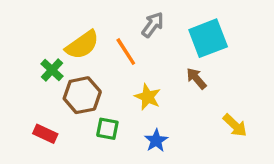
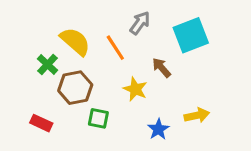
yellow semicircle: (82, 45) -> (75, 41), turned -104
brown arrow: (196, 78) -> (161, 68), moved
yellow arrow: (235, 125) -> (197, 115), moved, turned -55
blue star: (156, 140) -> (158, 129), moved

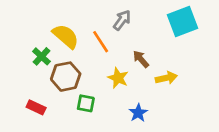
cyan square: (191, 35) -> (183, 21), moved
yellow arrow: (197, 115) -> (166, 78), moved

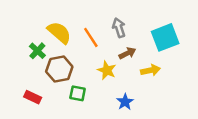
gray arrow: (122, 20) -> (119, 28), moved, turned -54
cyan square: (183, 21) -> (165, 37), moved
brown arrow: (141, 59) -> (127, 53), turned 105

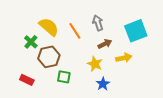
yellow star: (107, 70) -> (95, 64), moved

